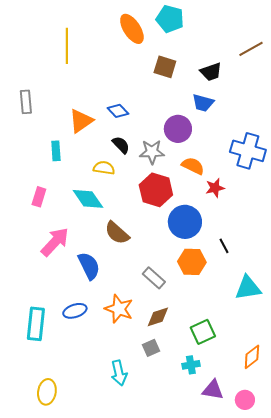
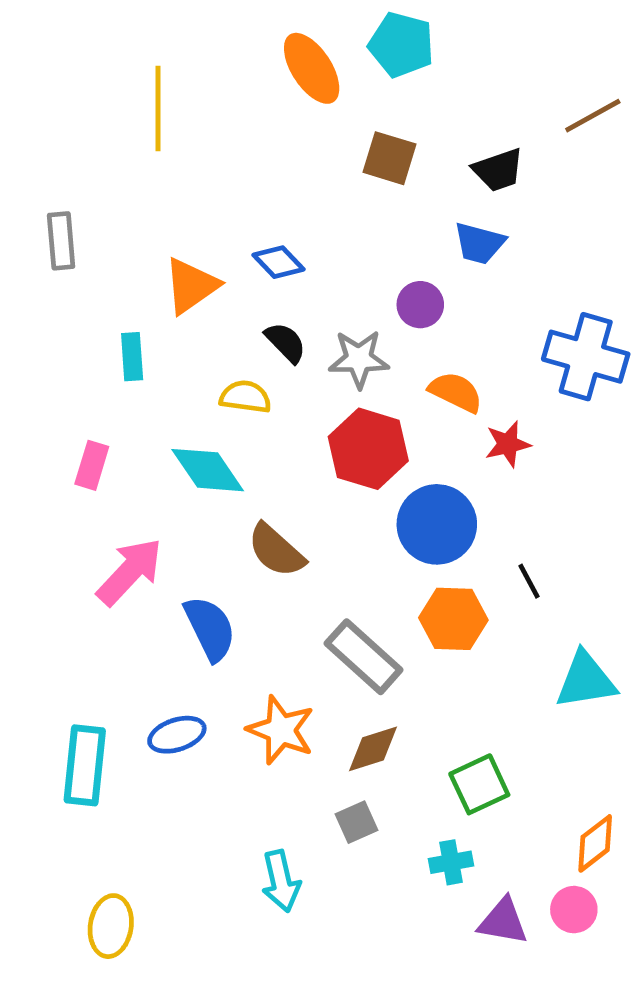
purple circle: (178, 129) -> (420, 305), size x0.7
gray rectangle: (154, 278) -> (364, 657), size x1.4
pink circle: (245, 400) -> (574, 910), moved

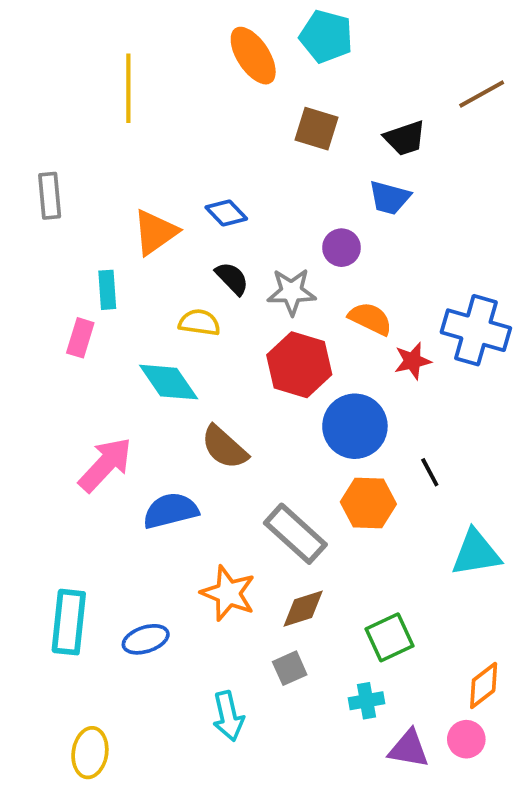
blue cross: (586, 357) -> (476, 330), moved
pink rectangle: (92, 465) -> (80, 338), moved
blue semicircle: (210, 628) -> (171, 511), turned -78
blue ellipse: (177, 735) -> (146, 639), moved

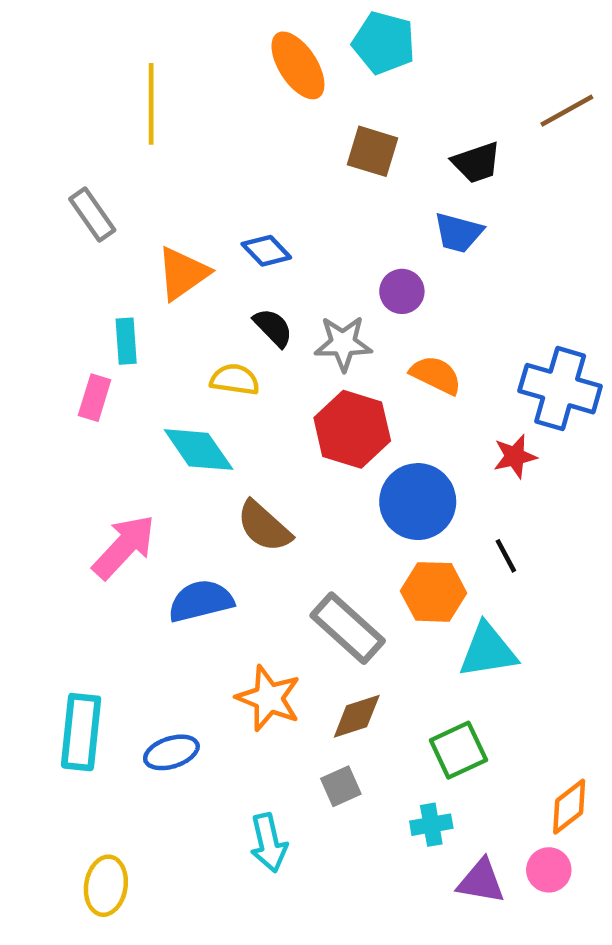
gray rectangle: (50, 196) -> (92, 215), moved, turned -30
red star: (413, 361) -> (515, 456), moved
cyan triangle: (476, 553) -> (488, 651), moved

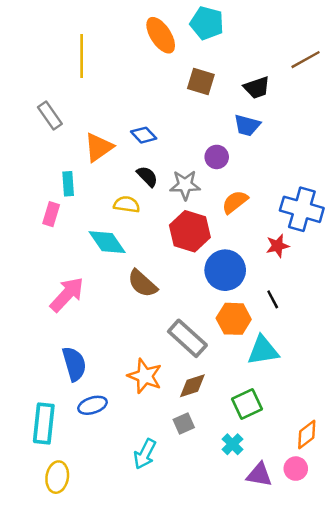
orange semicircle: (436, 375) -> (235, 202), turned -64
blue semicircle: (201, 601) -> (74, 364), moved, turned 88
cyan rectangle: (81, 732) -> (44, 424), moved
cyan cross: (431, 825) -> (232, 444), turned -35
cyan arrow: (269, 843) -> (145, 454), turned 40

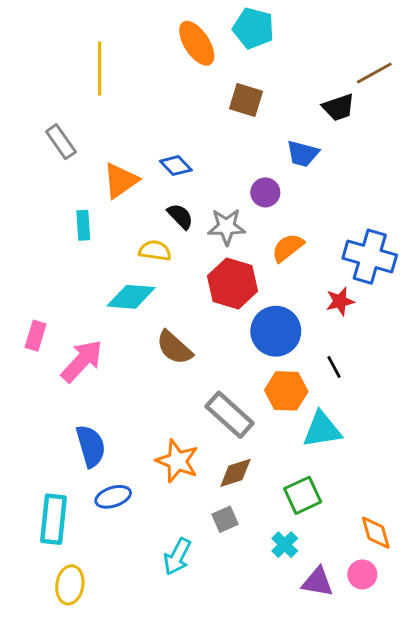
black trapezoid: (257, 88) -> (338, 107), moved
pink rectangle: (51, 214) -> (36, 336), moved
cyan diamond: (107, 242) -> (131, 297), turned -51
orange diamond: (307, 434) -> (376, 533), turned -68

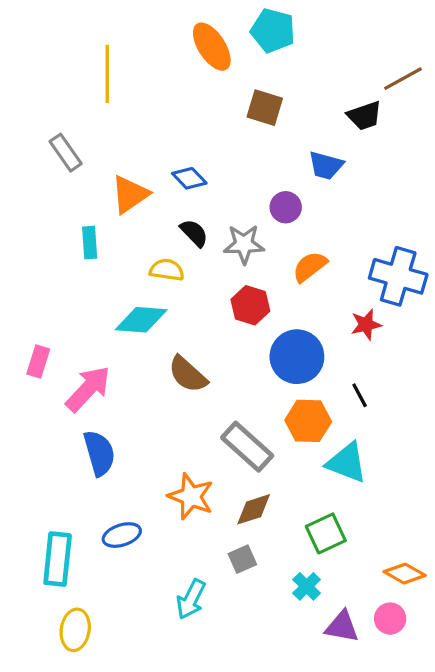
red hexagon: (233, 283) -> (250, 305), size x0.7
cyan triangle: (322, 430) -> (347, 463), turned 30
blue semicircle: (91, 446) -> (99, 453), moved
orange diamond: (376, 533) -> (405, 574), turned -45

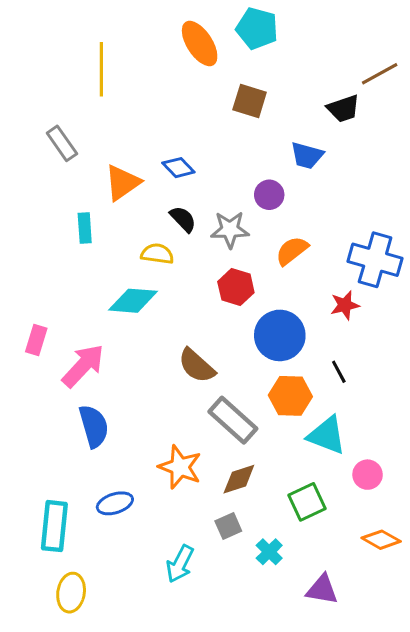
brown semicircle: (188, 374) -> (197, 366), moved
cyan cross: (307, 586) -> (269, 552), moved
pink circle: (390, 619) -> (368, 475), moved

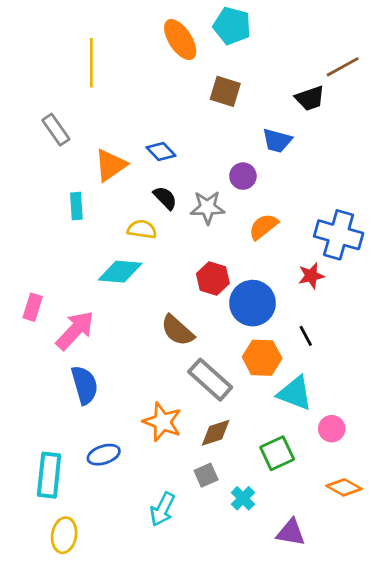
red hexagon: (236, 287) -> (213, 278), moved

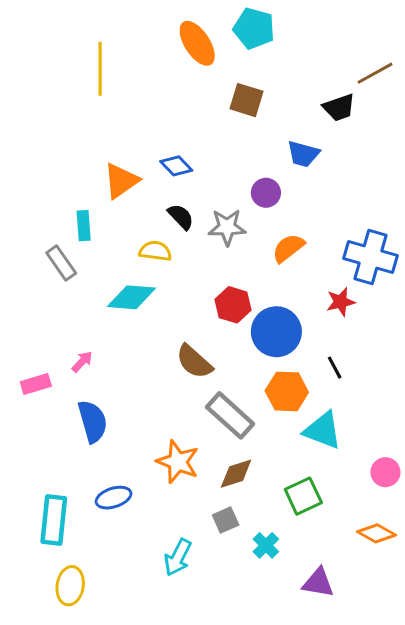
gray rectangle: (56, 130) -> (61, 263), moved
pink rectangle: (33, 307) -> (36, 384), moved, turned 56
pink arrow: (75, 330) -> (82, 362), size x0.5
pink circle: (332, 429) -> (385, 472), moved

